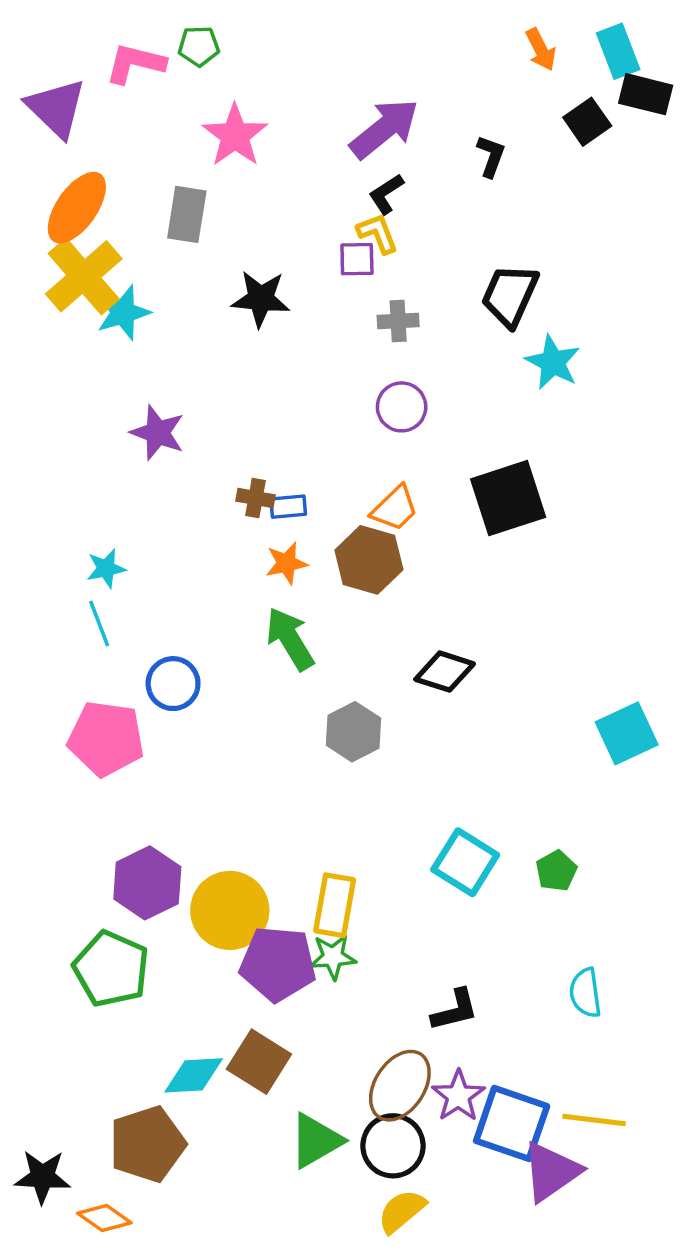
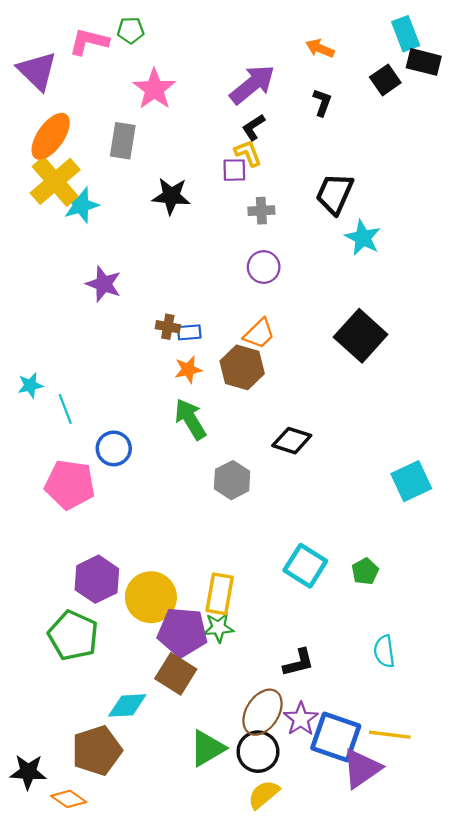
orange arrow: (541, 50) -> (320, 48), moved, turned 140
black square: (508, 498) -> (361, 336), moved, turned -30
cyan star: (106, 568) -> (30, 385), moved
brown square: (259, 1062) -> (176, 674), moved

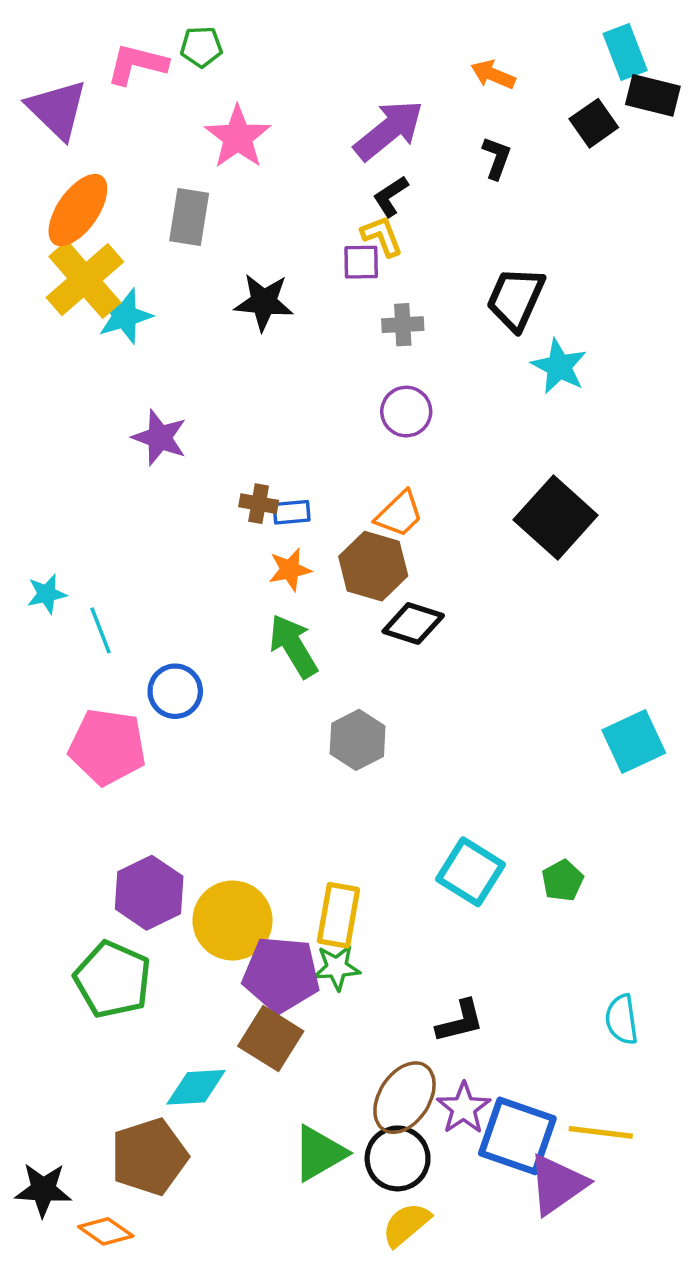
black diamond: (292, 441) -> (413, 623), moved
cyan semicircle: (384, 651) -> (622, 1019), moved

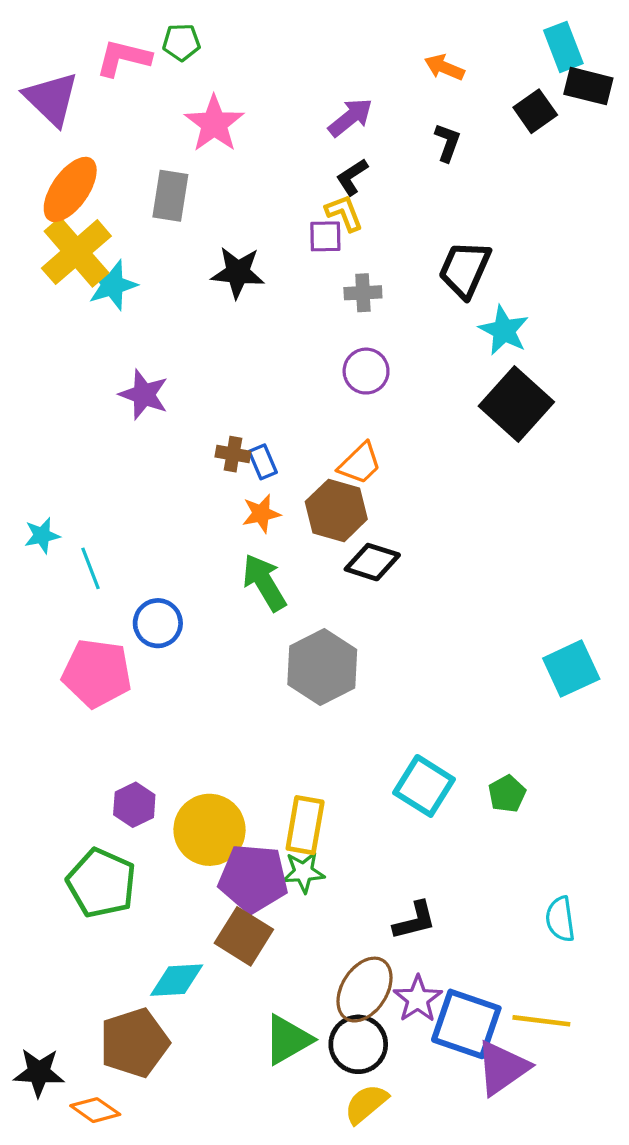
purple arrow: (389, 130) -> (350, 117), size x0.7
blue rectangle: (292, 512) -> (263, 462), turned 72
black square: (556, 517) -> (516, 404), moved
gray hexagon: (358, 740) -> (322, 667), size x1.4
purple hexagon: (149, 893) -> (134, 805), size x0.7

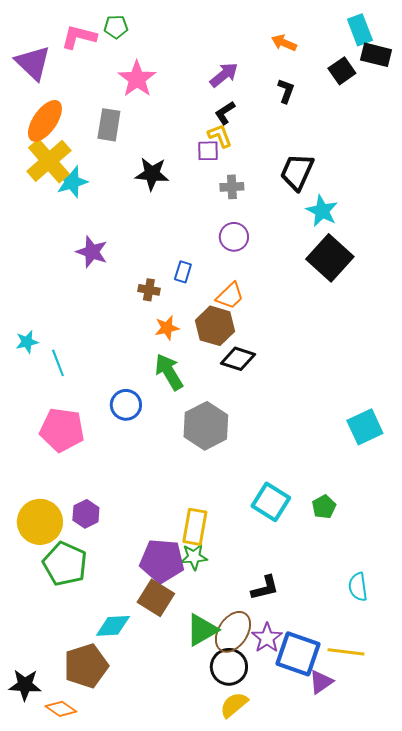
blue rectangle: (263, 462) -> (183, 272), moved, turned 40
blue circle: (158, 623) -> (126, 405), moved
yellow circle: (210, 830) -> (40, 522), moved
green triangle: (288, 1040) -> (202, 630), moved
purple triangle: (502, 1068) -> (321, 682), size x0.7

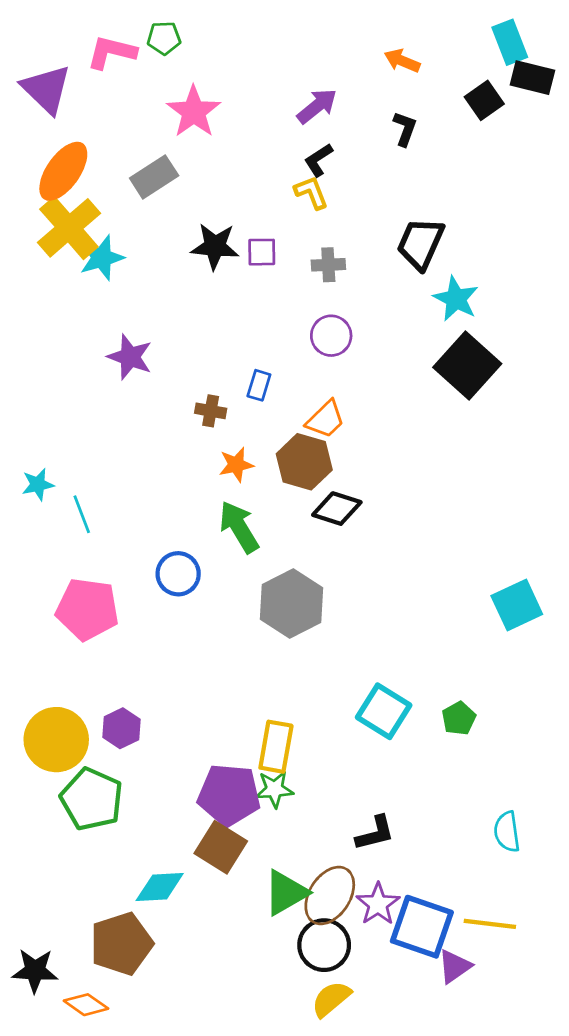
gray rectangle: (109, 125) -> (154, 177), turned 48
purple square: (208, 151) -> (262, 252), moved

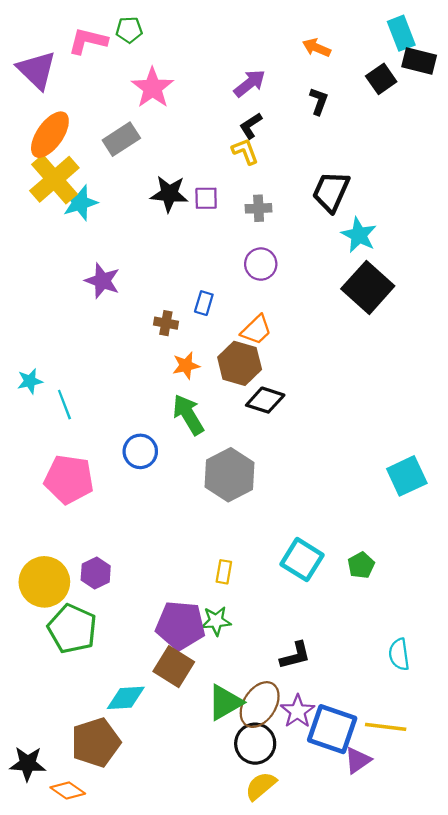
yellow rectangle: (276, 747) -> (224, 572), moved, size x0.6

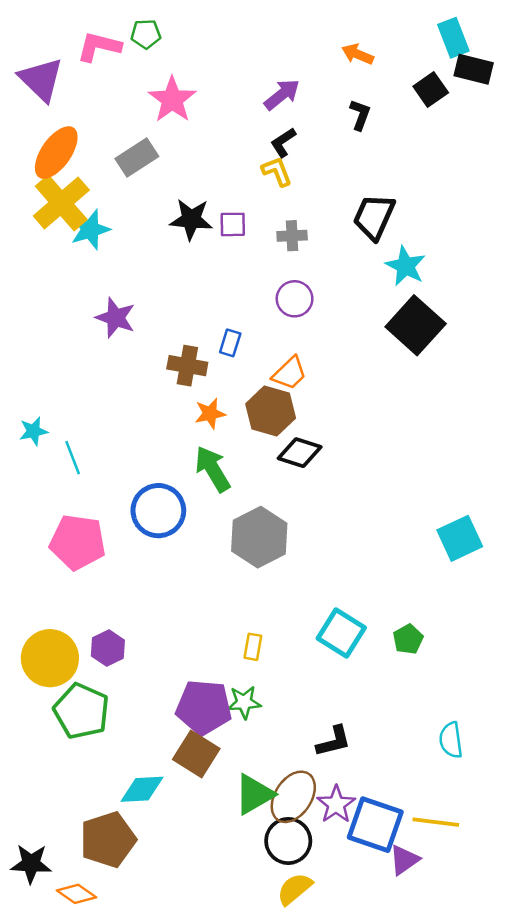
brown cross: (166, 323) -> (187, 366), size x1.4
blue circle: (140, 451) -> (158, 511), size x1.4

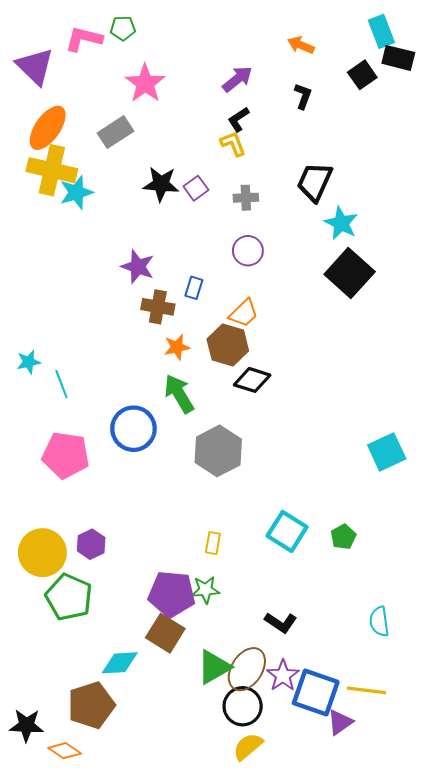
yellow cross: (61, 203) -> (52, 170), turned -36
purple square: (233, 224) -> (196, 188), turned -35
purple star: (115, 318) -> (138, 267), moved
black L-shape: (334, 741) -> (281, 623), turned 48

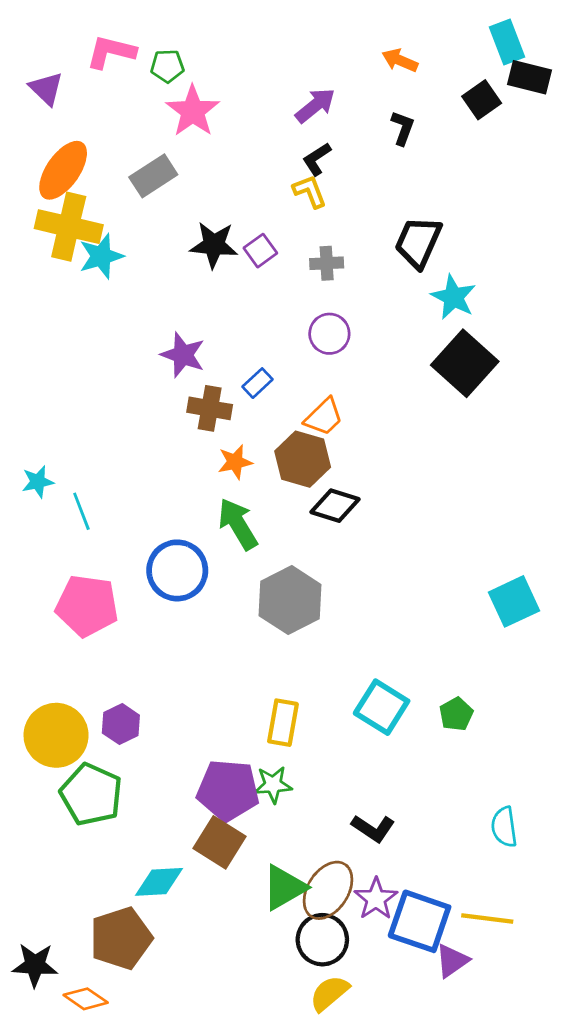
green pentagon: (123, 28) -> (167, 66), moved
purple triangle: (35, 66) -> (46, 89), size x0.7
blue rectangle: (194, 288) -> (258, 383), turned 30
yellow rectangle: (213, 543) -> (283, 723), size x1.5

